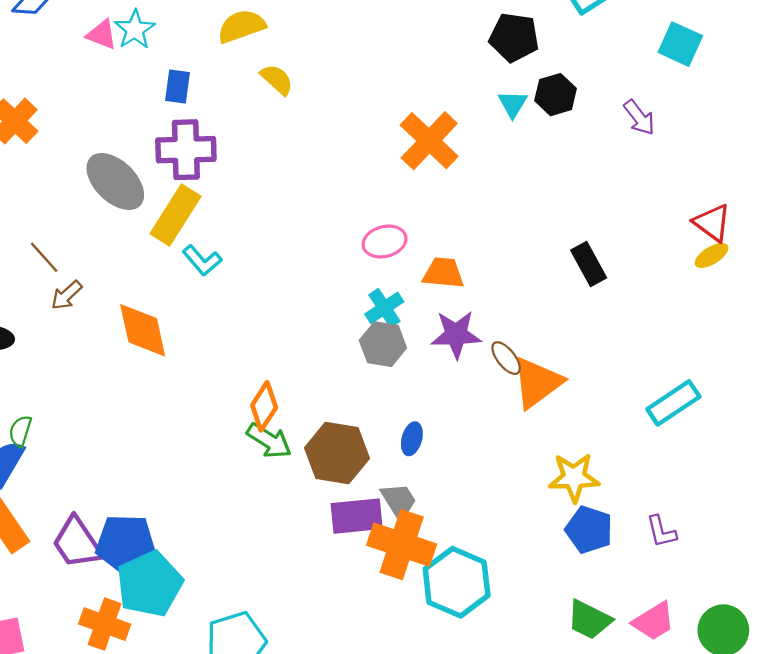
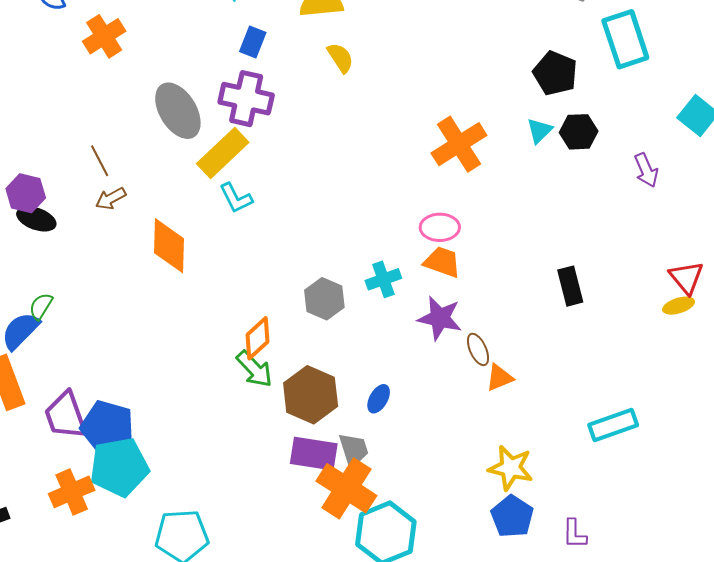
pink ellipse: (385, 242) -> (440, 227), moved
gray hexagon: (383, 344) -> (324, 299), moved
orange triangle: (537, 383) -> (499, 378), size x0.6
orange cross: (105, 624) -> (72, 492), turned 33

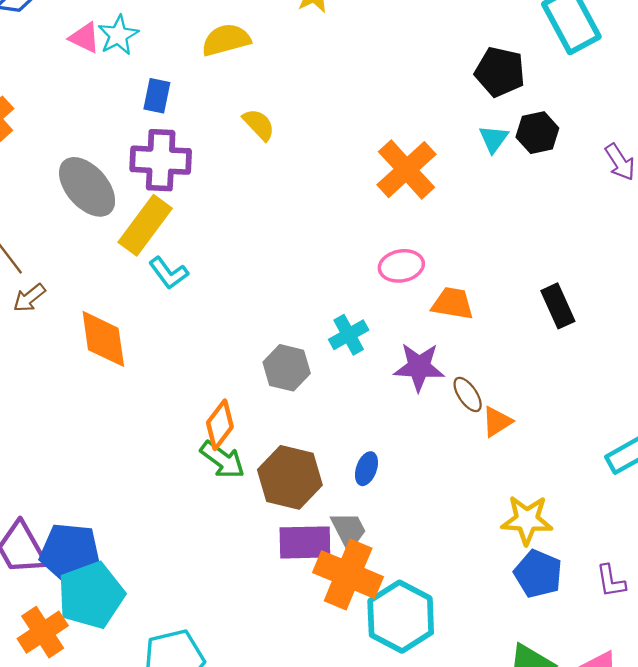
yellow semicircle: (340, 58) -> (259, 125), moved
orange trapezoid: (442, 262) -> (453, 303), moved

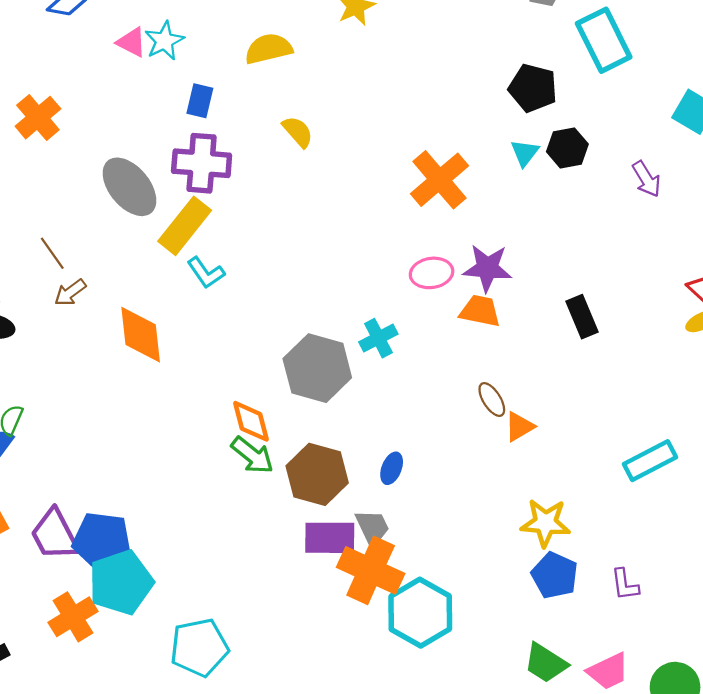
purple star: (419, 367) -> (487, 268), moved
gray hexagon: (287, 368) -> (317, 368), size x1.5
orange diamond: (220, 425) -> (251, 421), turned -54

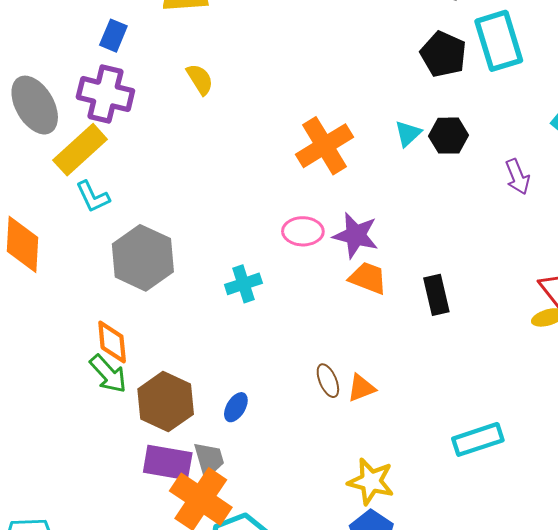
black pentagon: (533, 88) -> (443, 54), moved
orange trapezoid: (480, 311) -> (368, 278), moved
gray hexagon: (317, 368) -> (143, 258), moved
brown ellipse: (492, 400) -> (328, 381), moved

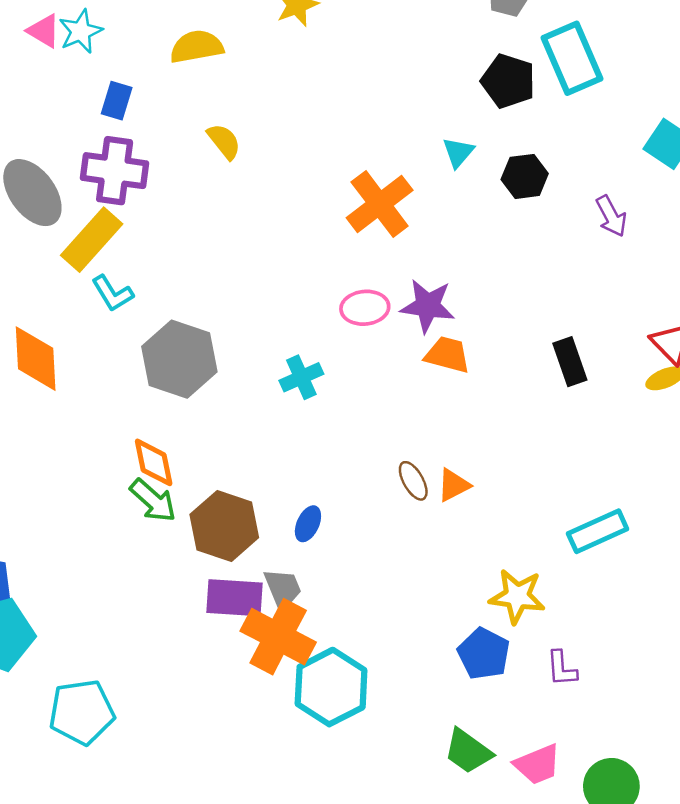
cyan triangle: (408, 134) -> (458, 152), moved
black rectangle: (436, 295) -> (570, 362), moved
yellow star: (371, 481) -> (517, 596), moved

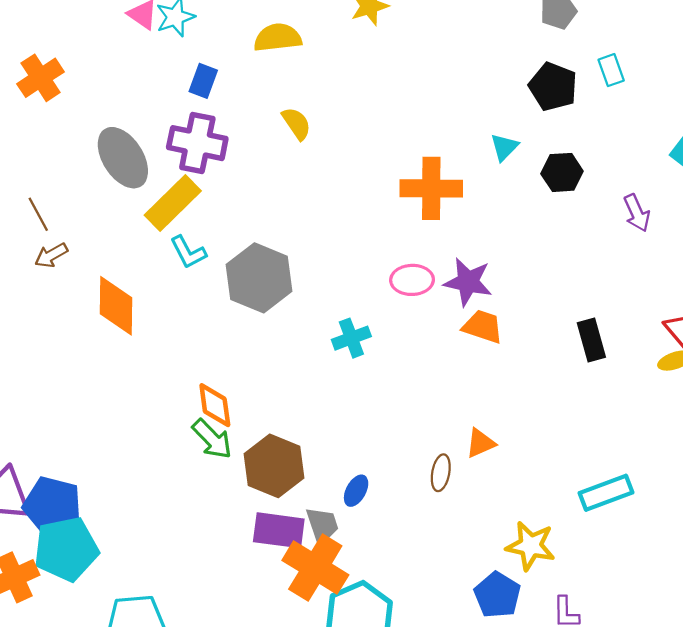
cyan rectangle: (572, 58) -> (611, 70), size x0.5
orange cross: (380, 204) -> (431, 188), turned 34
gray hexagon: (179, 359) -> (259, 278), moved
brown ellipse: (413, 481) -> (441, 473), moved, turned 36
blue ellipse: (308, 524) -> (356, 491), moved

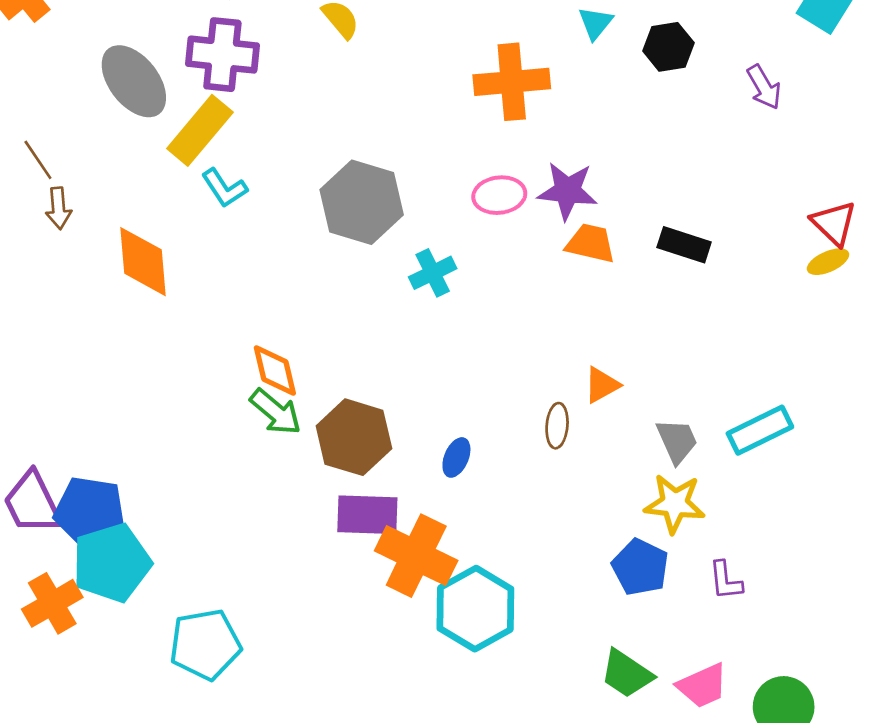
brown arrow: (51, 255) -> (58, 208), turned -60
gray hexagon: (259, 278) -> (362, 202), moved
black rectangle: (591, 340) -> (684, 245), moved, turned -51
gray trapezoid: (322, 525) -> (677, 441), moved

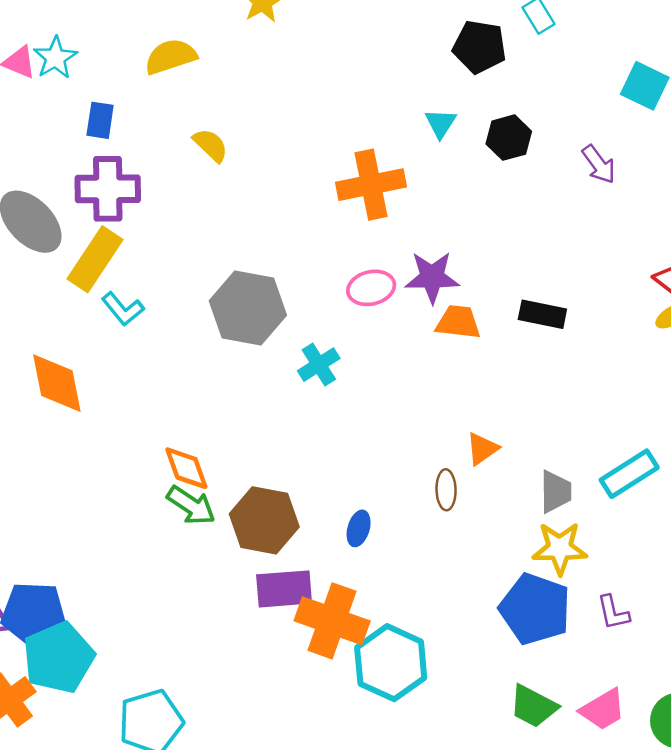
gray trapezoid: (677, 441) -> (556, 492), turned 30
blue pentagon: (640, 567) -> (535, 609), size x1.4

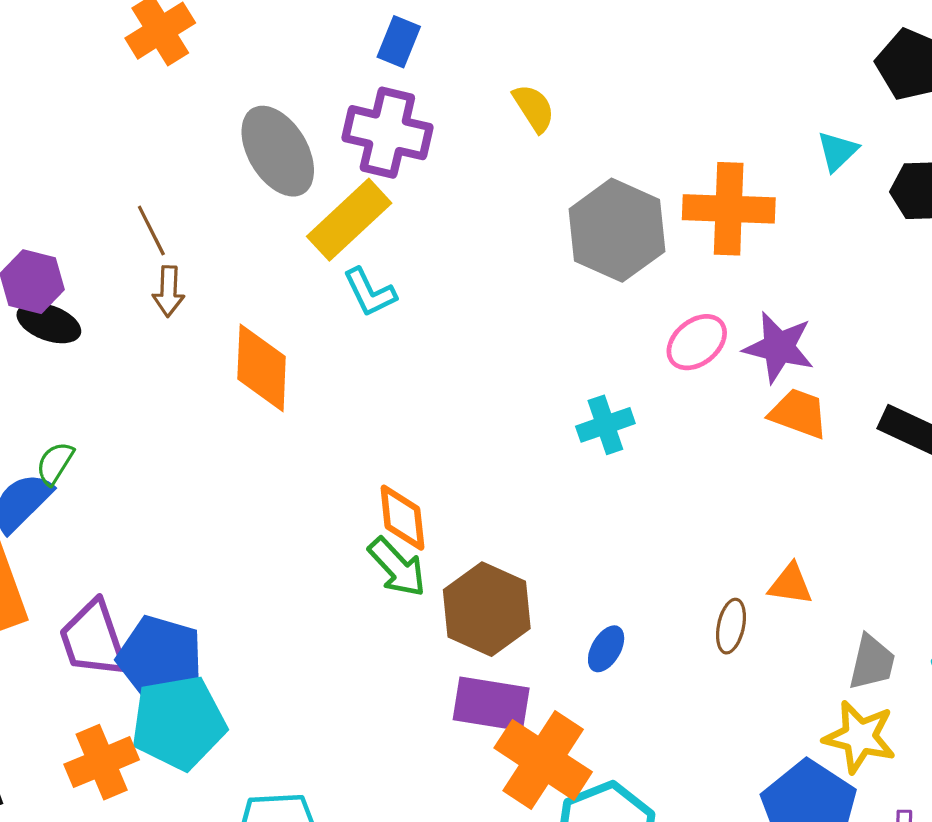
pink ellipse: (371, 288) -> (697, 342), turned -39
gray hexagon: (248, 308) -> (617, 230), moved
orange triangle: (482, 449) -> (790, 584), turned 30

